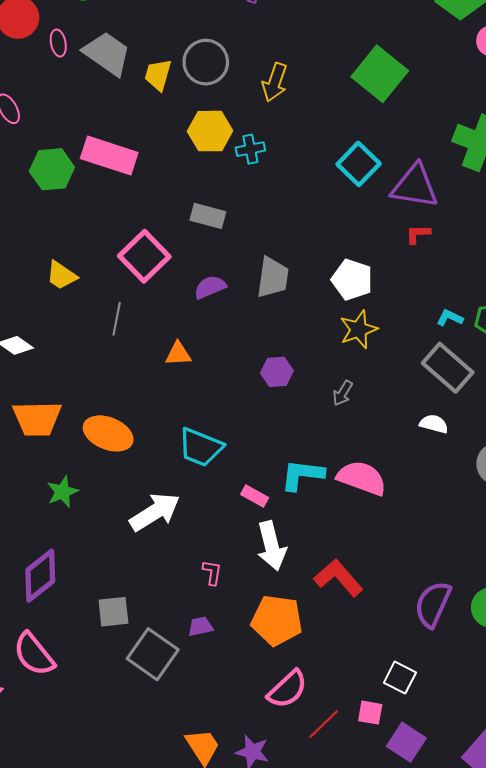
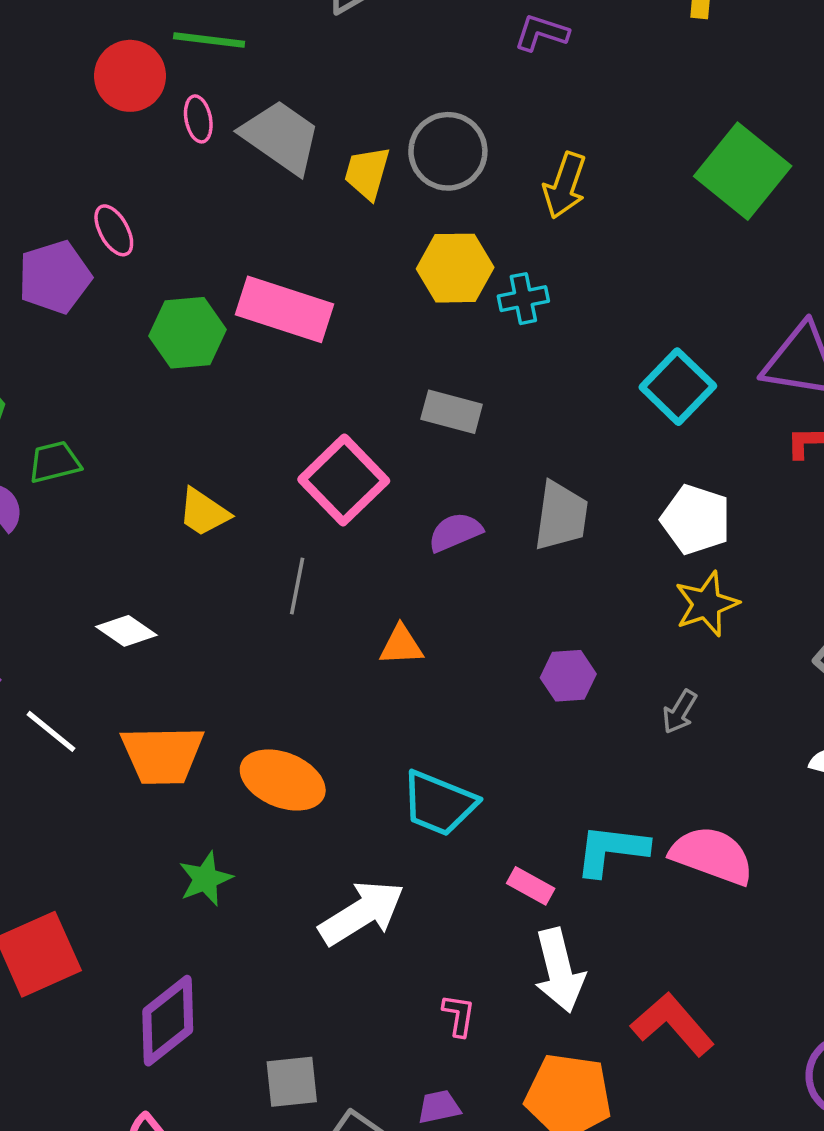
cyan square: (359, 164) -> (678, 387), moved

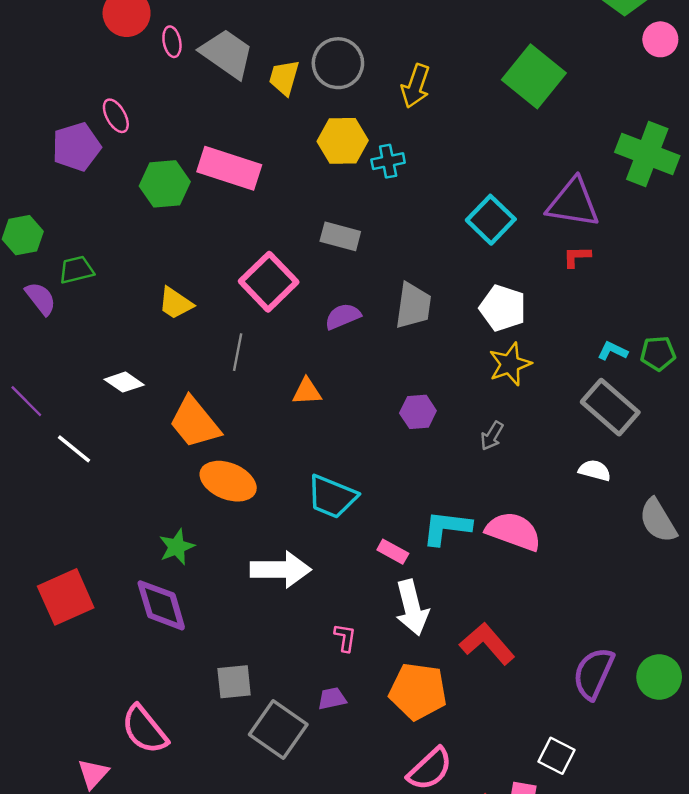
orange trapezoid: (162, 755) -> (195, 423), moved, turned 52
white arrow: (362, 913) -> (281, 570), turned 32
purple diamond: (168, 1021) -> (161, 605), moved, turned -68

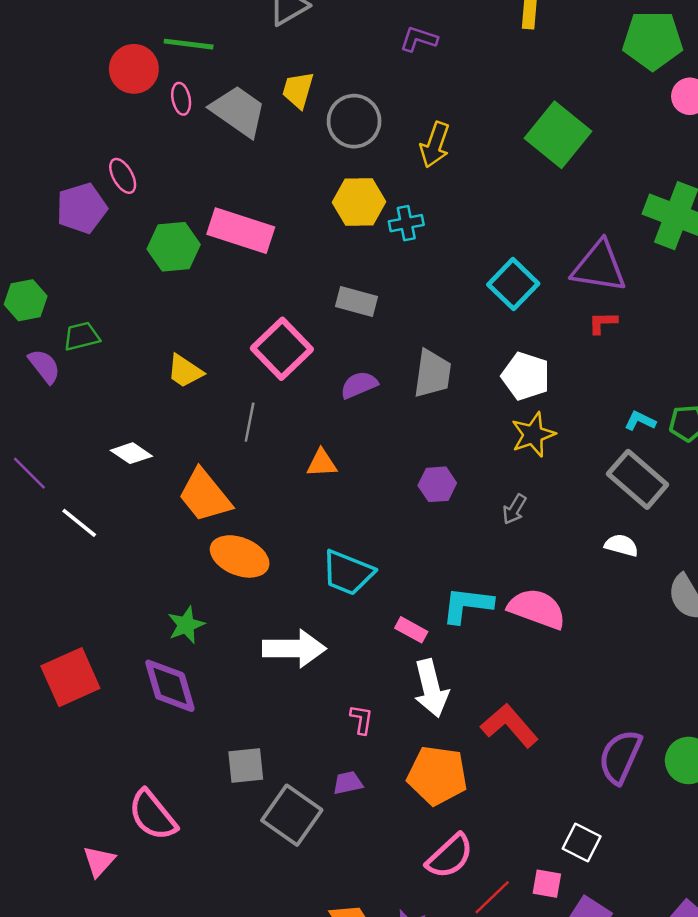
yellow trapezoid: (284, 78) -> (298, 90), moved

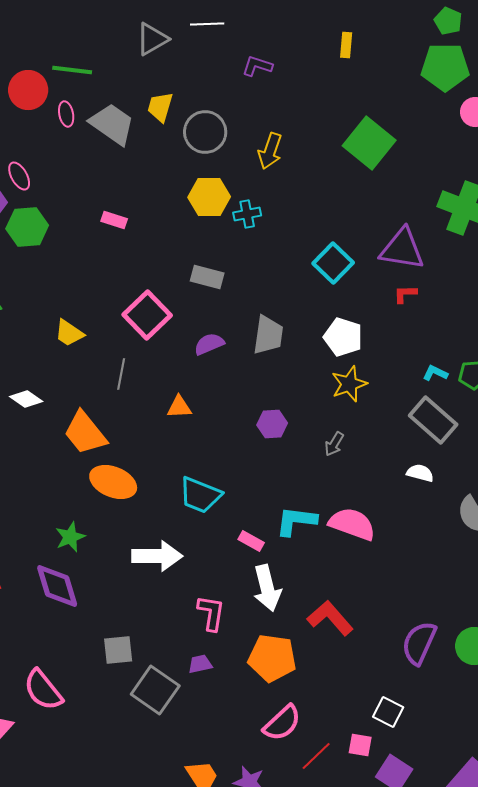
pink rectangle: (241, 231) -> (114, 220), size x0.5
green hexagon: (174, 247) -> (27, 227), moved
pink L-shape: (361, 719) -> (211, 613), size x1.5

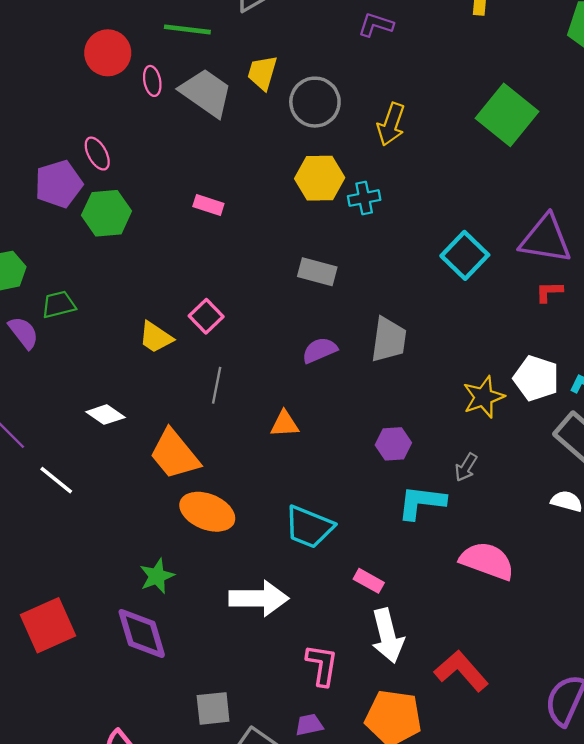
green line: (72, 70) -> (187, 29), moved
pink square: (147, 315) -> (206, 316), moved, size x0.6
white pentagon: (343, 337) -> (536, 378), moved
cyan L-shape: (296, 521) -> (421, 502), moved

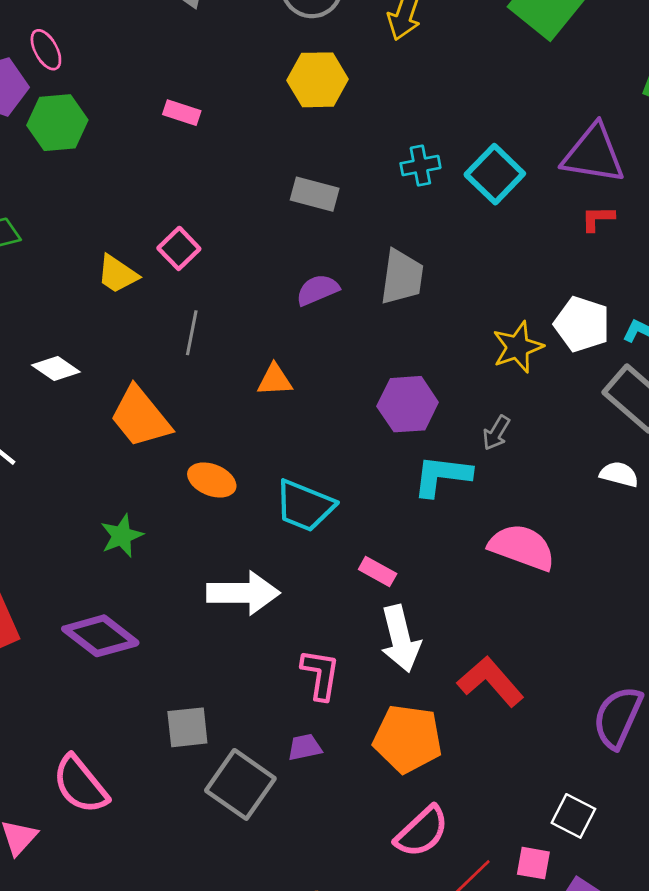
cyan cross: (364, 198) -> (420, 166), moved
purple hexagon: (393, 444) -> (408, 404), size x1.4
orange ellipse: (207, 512) -> (212, 480), moved, size x0.7
green star: (157, 576) -> (122, 536), moved
purple diamond: (142, 633) -> (100, 636), turned -36

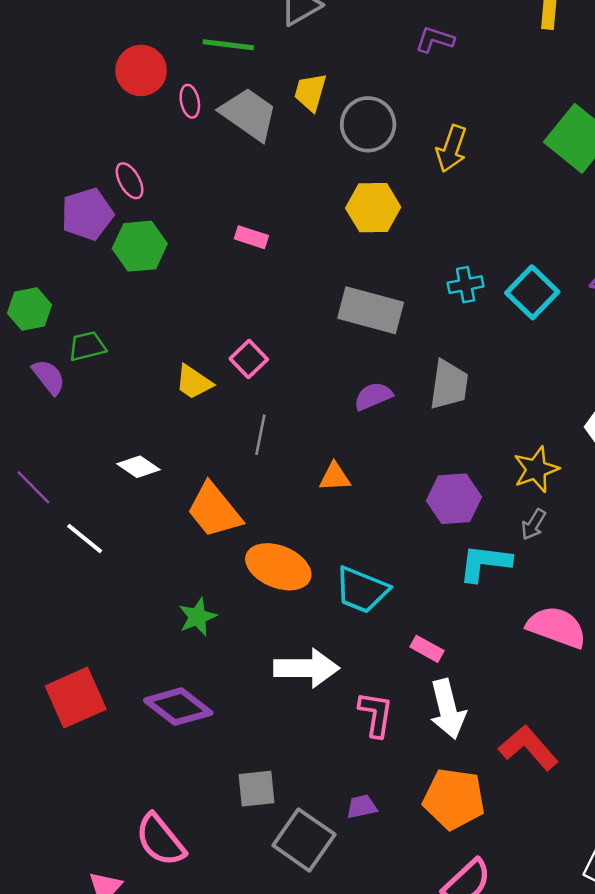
gray rectangle: (315, 194) -> (371, 310), size x1.5
yellow star: (518, 347) -> (536, 469), moved
orange ellipse: (212, 480) -> (278, 567), size x1.5
pink L-shape: (320, 674) -> (376, 714), moved

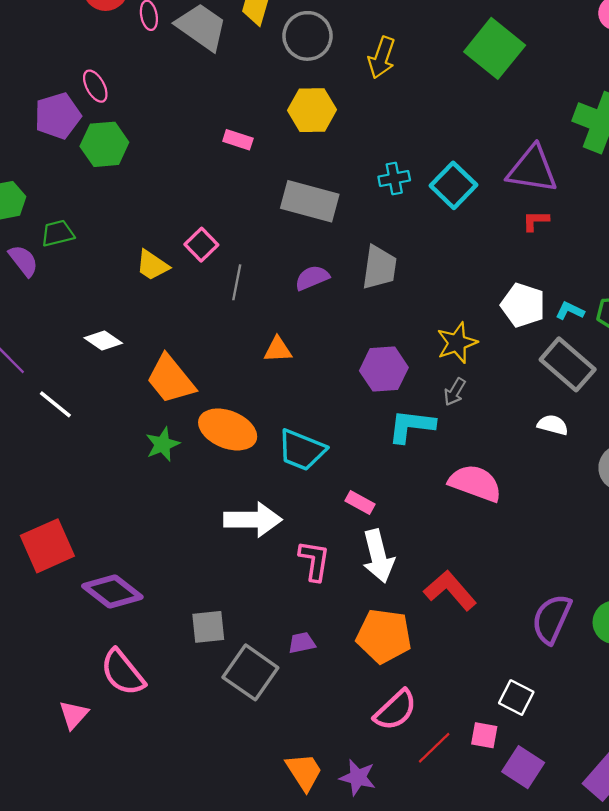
pink rectangle: (251, 237) -> (238, 140), moved
gray line: (260, 435) -> (237, 282), moved
green star: (198, 617) -> (163, 444), moved
purple diamond: (178, 707) -> (112, 591), moved

